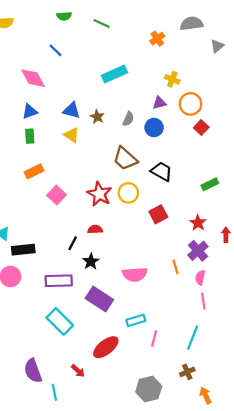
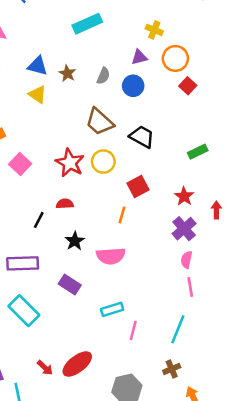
black star: (91, 261) -> (75, 241), moved
orange line: (175, 267) -> (122, 215), moved, turned 32
purple rectangle: (99, 299) -> (70, 285), size x0.7
red ellipse: (106, 347) -> (77, 364), moved

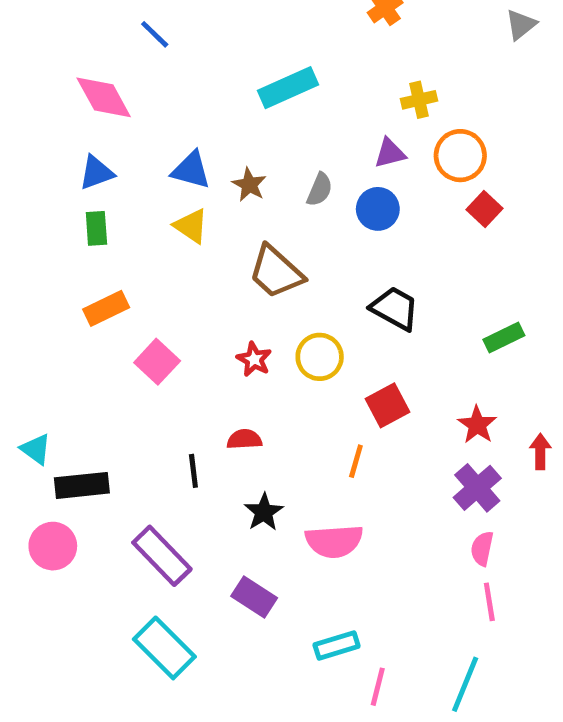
yellow cross: (154, 30) -> (419, 100), turned -35
brown trapezoid: (100, 122) -> (276, 272), moved
red star: (70, 163) -> (254, 359), size x0.6
black line: (39, 220) -> (193, 471), turned -35
purple rectangle: (23, 263) -> (162, 556), turned 48

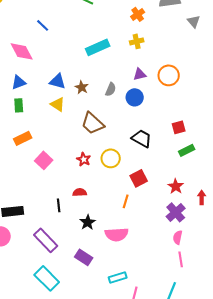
gray triangle: (521, 25) -> (194, 21), turned -32
yellow cross: (419, 100) -> (137, 41), moved
red square: (485, 209) -> (179, 127), moved, turned 32

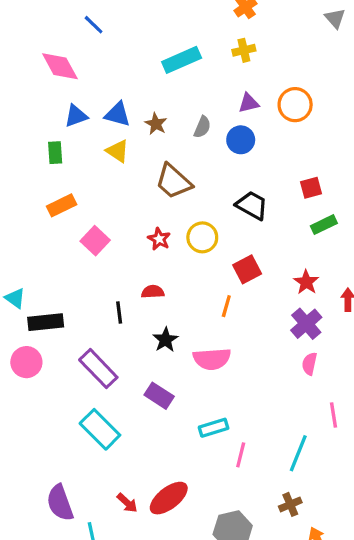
blue triangle: (19, 82) -> (76, 116), moved
pink line: (181, 259) -> (333, 415), moved

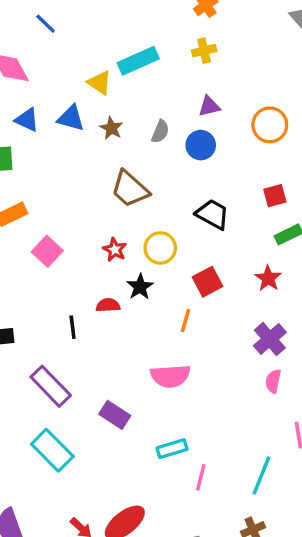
orange circle: (295, 105) -> (270, 125), moved
blue triangle: (76, 116) -> (27, 120), turned 45
yellow triangle: (118, 151) -> (100, 83), moved
red star: (306, 282) -> (268, 278), moved
black star: (166, 340) -> (140, 287), moved

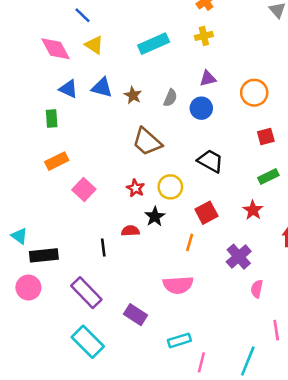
yellow triangle: (100, 83) -> (94, 45), moved
red square: (275, 196) -> (266, 137), moved
purple cross: (270, 339) -> (239, 257), moved

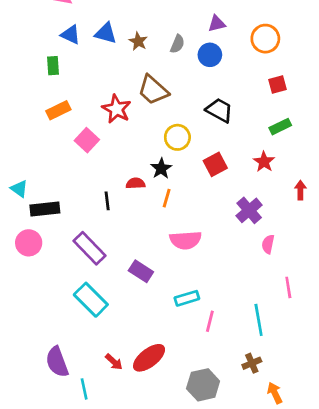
red star: (135, 188) -> (117, 109), moved, size x1.5
orange line: (190, 242) -> (167, 198), moved
cyan line: (248, 361) -> (259, 320), turned -32

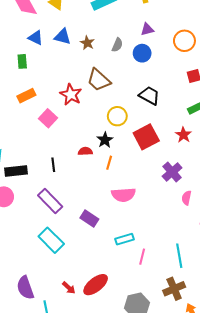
red square: (215, 164) -> (146, 137), size x1.4
black line: (107, 201) -> (53, 165), moved
brown cross: (252, 363) -> (174, 289), size x1.5

